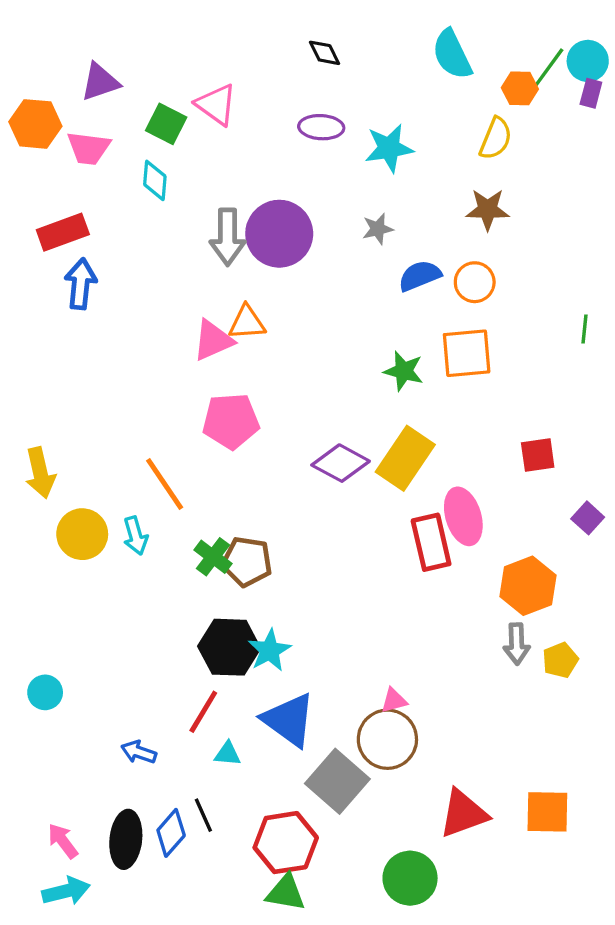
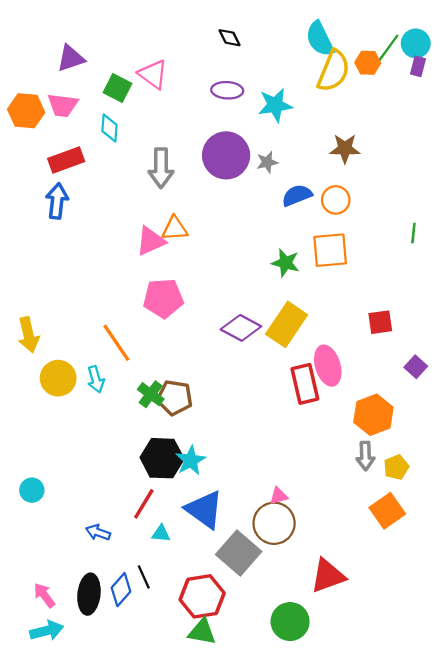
orange hexagon: (35, 124) -> (26, 111), moved
yellow semicircle: (496, 138) -> (333, 71), moved, size x1.4
red rectangle: (63, 232) -> (66, 160), moved
purple circle: (279, 234) -> (226, 155), moved
orange square: (547, 812) -> (387, 511), moved, turned -36

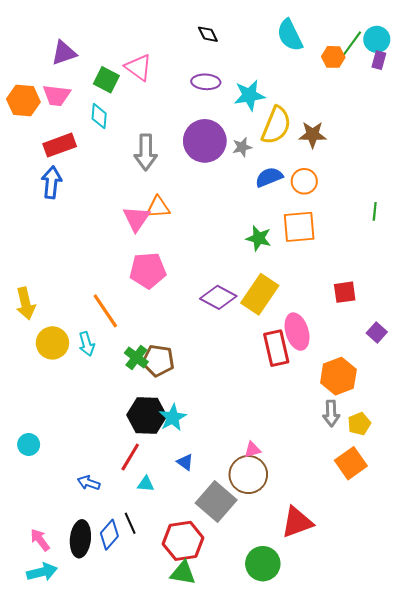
yellow semicircle: (333, 71) -> (276, 125), moved
pink triangle: (151, 241) -> (136, 219), turned -32
blue triangle: (204, 510) -> (185, 462), size x0.5

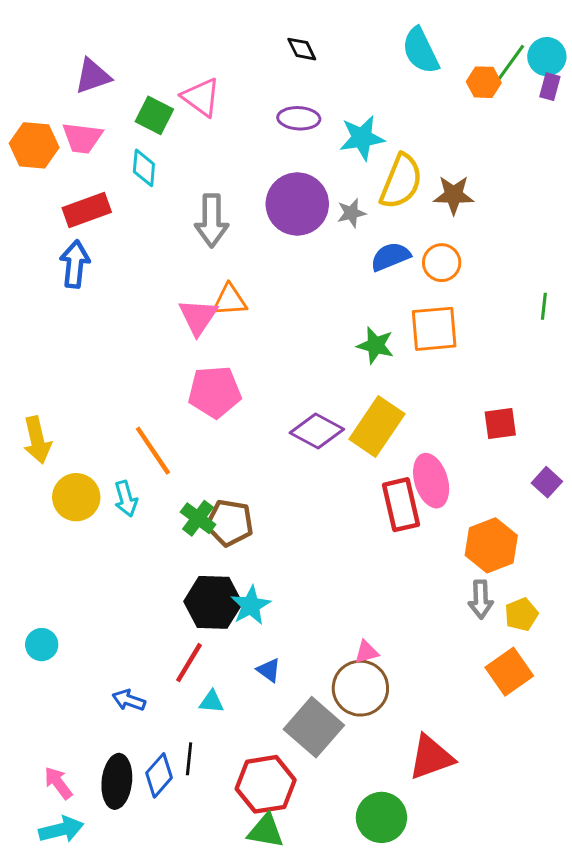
black line: (130, 523) -> (189, 759), turned 30

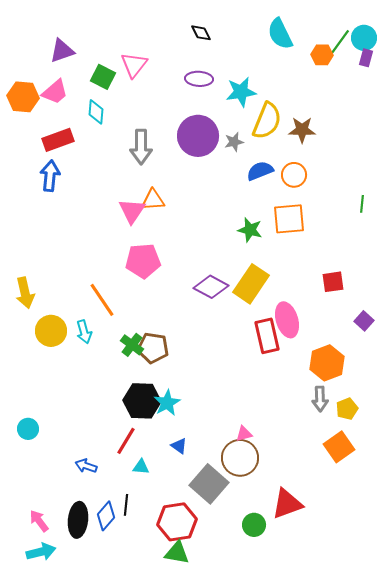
pink triangle: (201, 97) -> (134, 65), turned 32
pink trapezoid: (82, 138) -> (55, 92), turned -48
green circle: (381, 817) -> (254, 525), moved, size x0.7

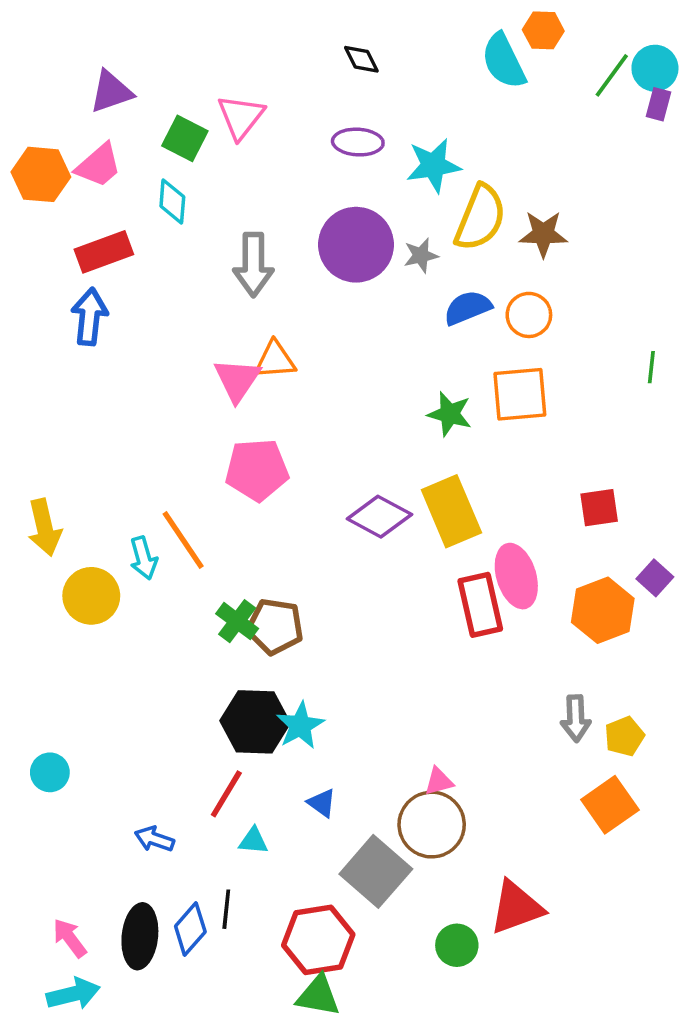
orange hexagon: (322, 55) -> (543, 30), moved
yellow rectangle: (251, 284) -> (451, 511), turned -57
cyan arrow: (84, 332) -> (144, 558), moved
orange hexagon: (327, 363) -> (603, 610), moved

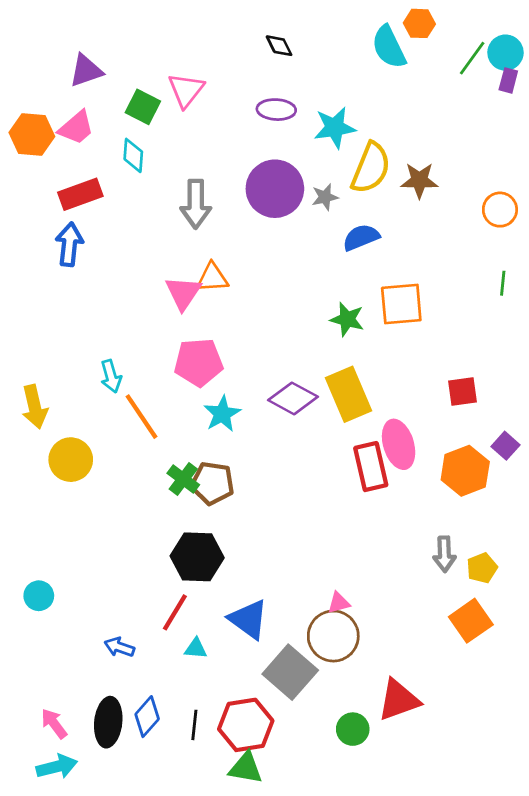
orange circle: (529, 315) -> (500, 210), moved
cyan arrow: (144, 558) -> (111, 376), moved
cyan star: (300, 726) -> (222, 414), moved
blue triangle: (322, 803) -> (249, 619), size x1.8
black line: (226, 909) -> (194, 725), moved

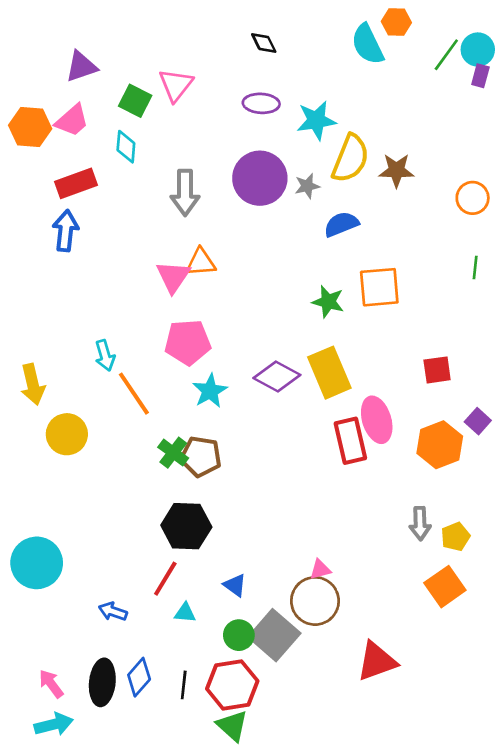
cyan circle: (39, 596) -> (37, 563), size x1.8
blue triangle: (249, 619) -> (235, 585), size x0.6
green circle: (353, 729) -> (239, 635), moved
green triangle: (246, 768) -> (232, 726), turned 32

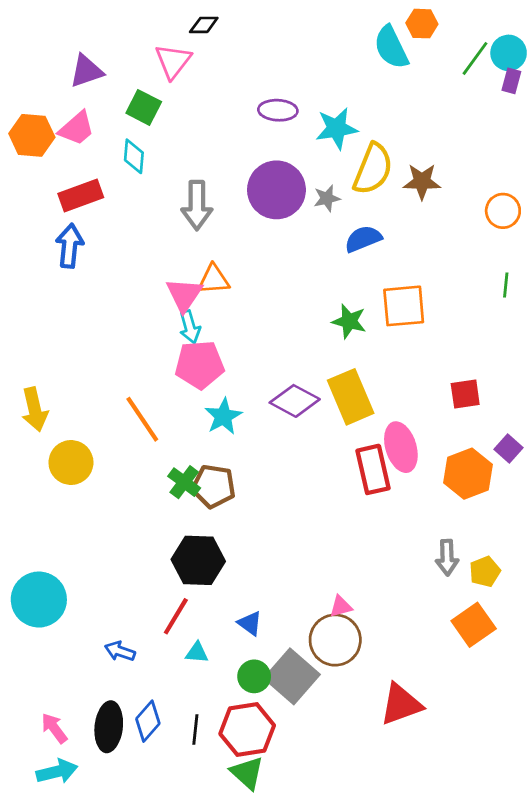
black diamond: (264, 43) -> (204, 25), moved, turned -64
pink triangle: (176, 85) -> (173, 61), moved
cyan arrow: (105, 355) -> (190, 327), moved

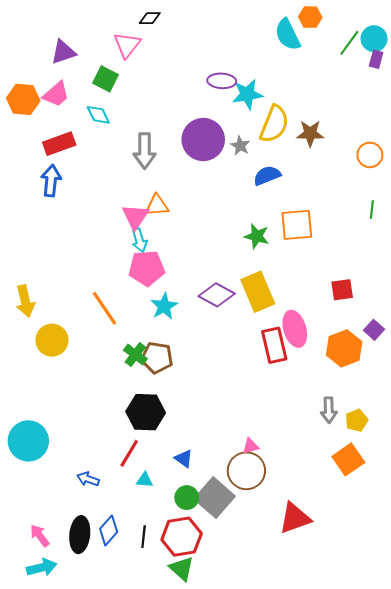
purple ellipse: (278, 110) -> (222, 81), moved
cyan diamond: (134, 156) -> (98, 115), turned -30
gray star: (327, 198) -> (240, 146), turned -30

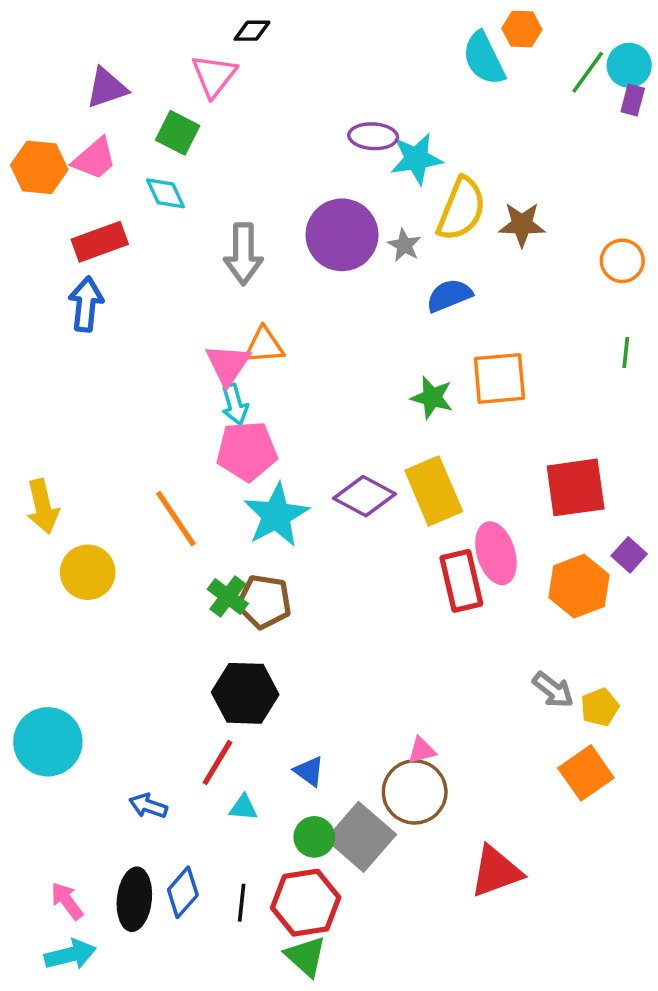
red square: (342, 290) -> (576, 487), size x1.6
cyan star: (164, 306) -> (276, 515), size x1.4
gray arrow: (329, 410) -> (553, 690), turned -50

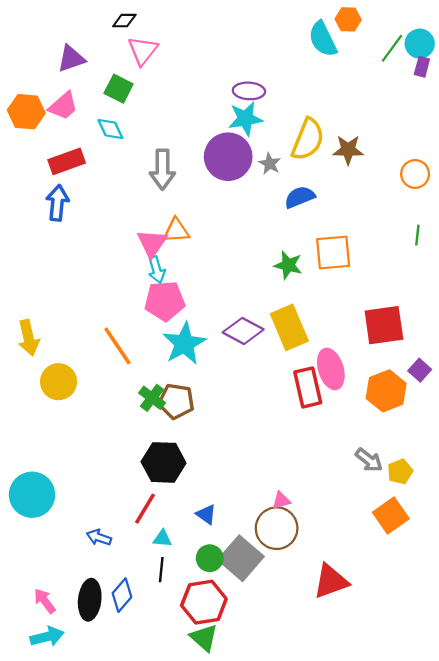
black diamond: (252, 31) -> (124, 21), moved
cyan star: (416, 159) -> (245, 119), moved
black line: (242, 903) -> (161, 570), moved

